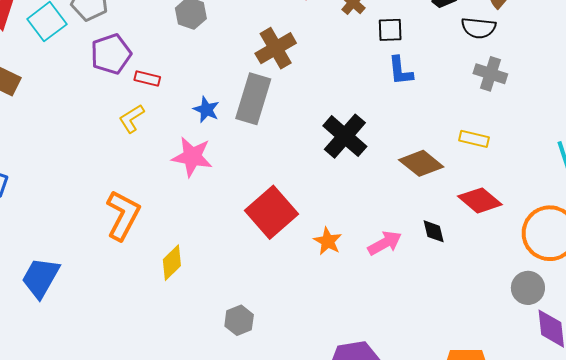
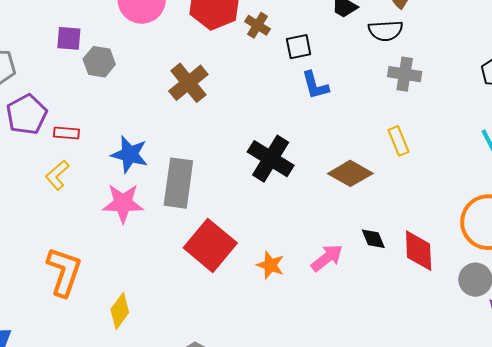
gray rectangle: (253, 99) -> (178, 183), moved
blue star: (206, 110) -> (130, 154), size x1.4
yellow rectangle: (474, 139) -> (399, 141), turned 64
red diamond: (480, 200) -> (419, 251), moved, turned 57

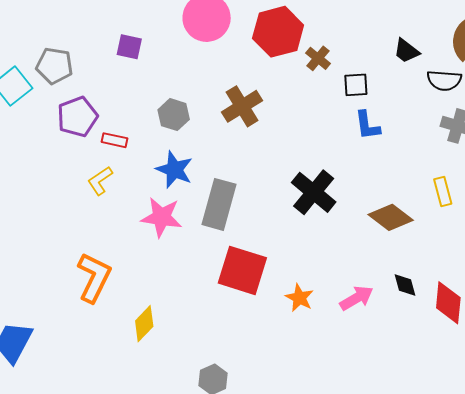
gray hexagon: (99, 62) -> (174, 115), moved
red square: (210, 245) -> (242, 270), turned -30

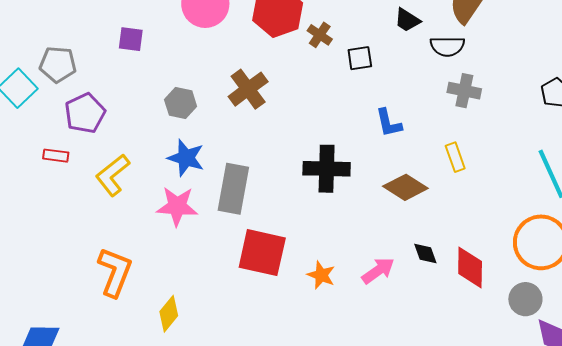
blue L-shape: (367, 125) -> (389, 123), moved
red rectangle: (115, 140) -> (56, 156), moved
yellow L-shape: (100, 181) -> (113, 175), size x1.4
black cross: (314, 192) -> (327, 169), turned -33

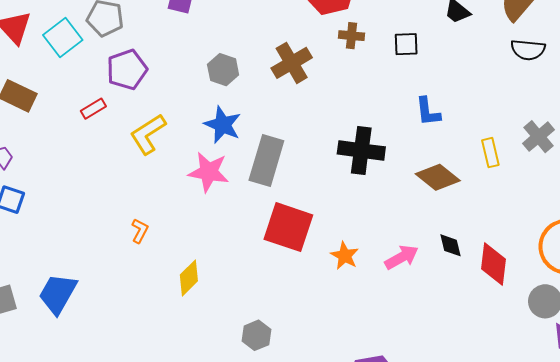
brown cross: (320, 35) -> (351, 36), moved, turned -35
black semicircle: (447, 46) -> (528, 50), moved
gray cross: (464, 91) -> (539, 137), moved, turned 32
red rectangle: (56, 156) -> (93, 109), turned -45
orange L-shape: (115, 272) -> (140, 231), size x0.5

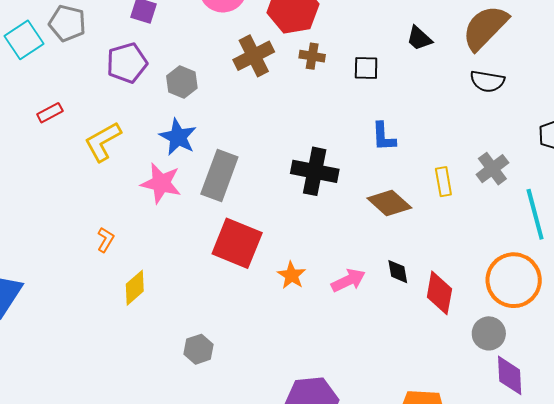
brown cross: (292, 63) -> (254, 56), moved
purple pentagon: (127, 70) -> (127, 63), moved
orange L-shape: (140, 231) -> (105, 240), moved

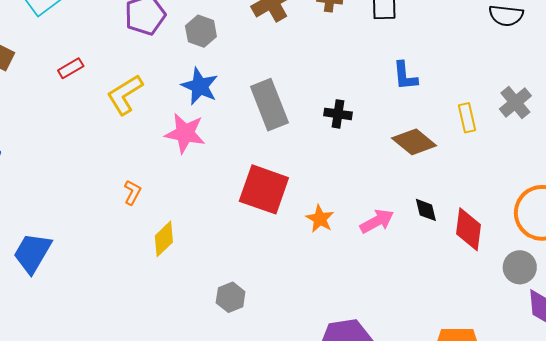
black cross: (315, 171) -> (338, 114), size x0.6
gray rectangle: (219, 175) -> (269, 105), moved, turned -39

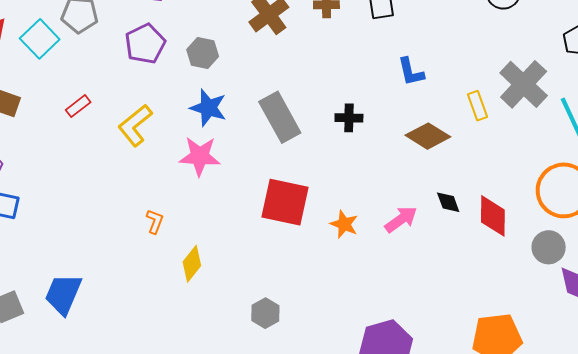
gray cross: (515, 102) -> (524, 84), size x1.5

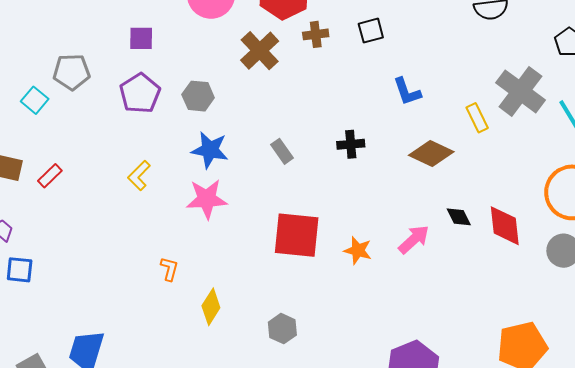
cyan square: (40, 39) -> (35, 100), size x0.7
red rectangle: (78, 106) -> (50, 176), moved
gray rectangle: (280, 117) -> (282, 151), size x0.5
yellow L-shape: (135, 125) -> (139, 176), size x0.7
gray hexagon: (265, 313) -> (282, 329), moved

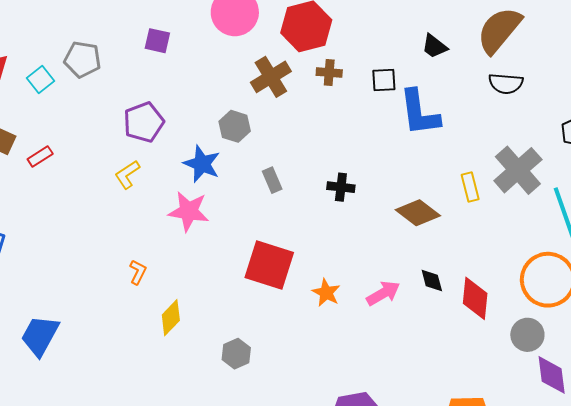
blue L-shape: (407, 92) -> (419, 113), moved, size x1.6
purple pentagon: (140, 93) -> (144, 122), moved
gray hexagon: (198, 96) -> (235, 126), moved

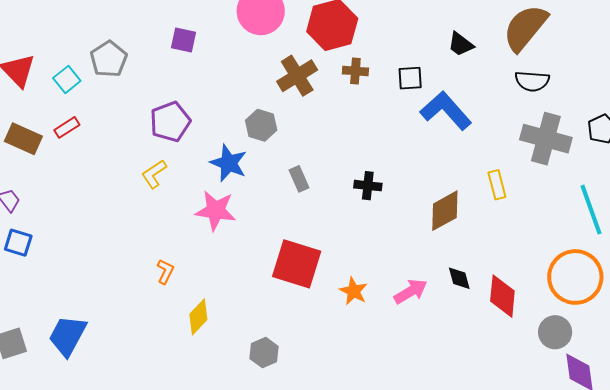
gray pentagon: (82, 59) -> (109, 59), turned 30
blue L-shape: (419, 113) -> (446, 111), turned 146
red rectangle: (40, 157) -> (67, 127), moved
gray cross: (518, 170) -> (546, 139), moved, turned -33
brown diamond: (418, 213) -> (445, 211), turned -66

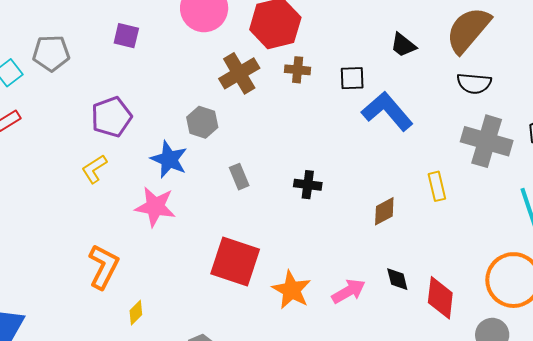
gray pentagon: (109, 59) -> (51, 53), turned 30
brown diamond: (445, 211) -> (384, 211), size x0.7
orange L-shape: (165, 272) -> (104, 267), size x1.8
orange star: (354, 291) -> (291, 290), size x1.4
yellow diamond: (198, 317) -> (136, 313), size x0.7

